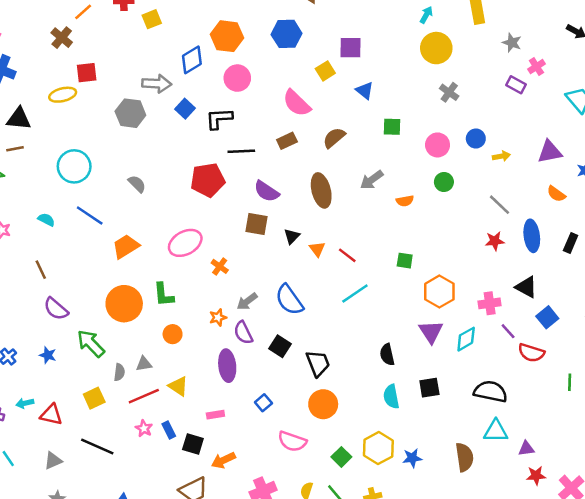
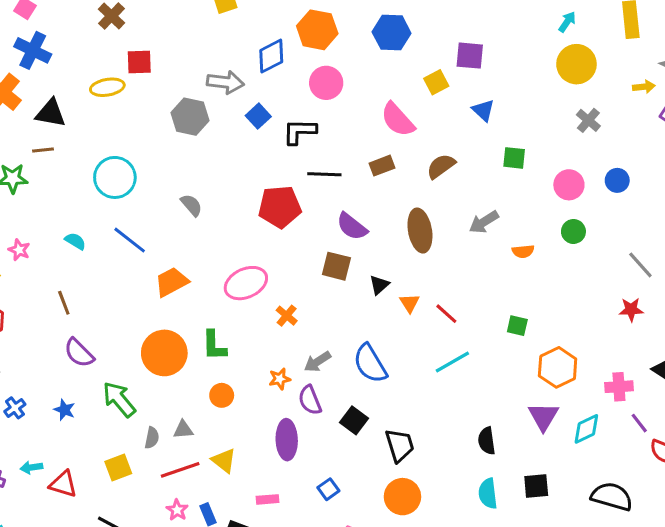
yellow arrow: (501, 156) -> (644, 87), moved

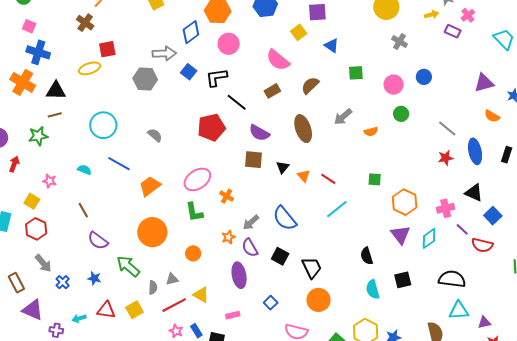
black line: (324, 174) -> (237, 102), turned 45
green L-shape: (214, 345) -> (194, 212), moved
red triangle: (63, 484) -> (106, 310), moved

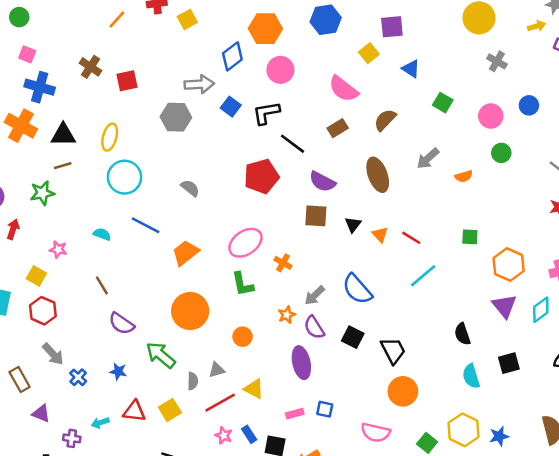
brown cross: (85, 23) -> (90, 67), moved
yellow ellipse: (90, 68) -> (110, 137), moved, turned -55
green square: (356, 73) -> (443, 103), turned 35
blue square: (271, 303) -> (325, 409), moved, turned -32
purple triangle: (33, 310) -> (41, 413), size x0.7

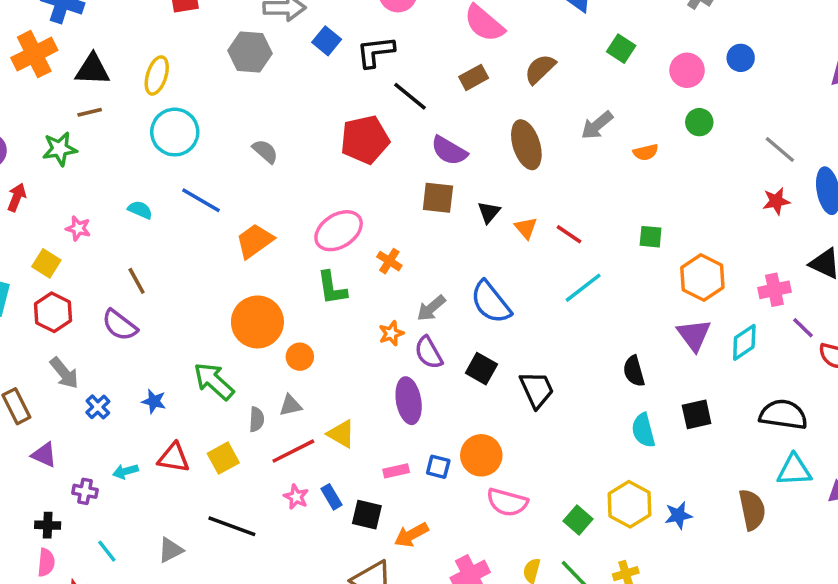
orange cross: (21, 126) -> (34, 54), turned 32
purple semicircle: (122, 324) -> (120, 325), moved
orange circle: (243, 337) -> (300, 357), moved
orange circle: (403, 391) -> (481, 455), moved

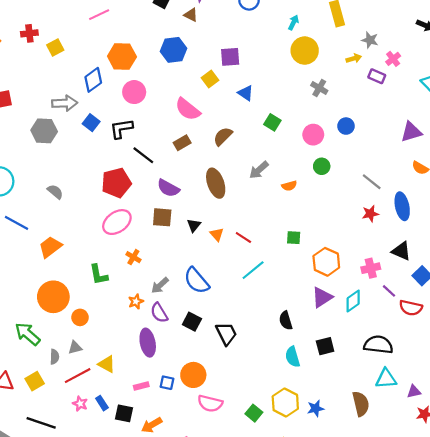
pink ellipse: (339, 231) -> (117, 222), moved
purple triangle: (694, 335) -> (322, 297), turned 35

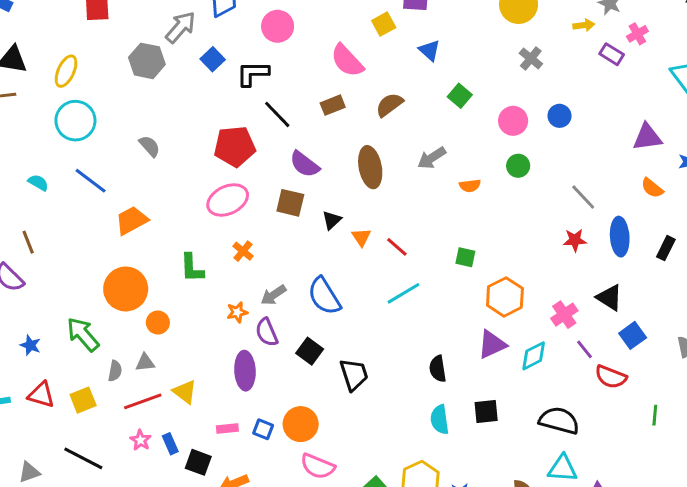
gray arrow: (65, 103) -> (180, 27), turned -55
pink cross: (371, 268) -> (564, 315), turned -30

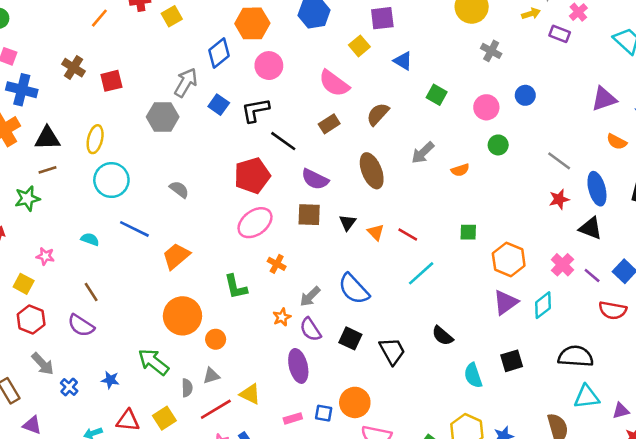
black triangle: (609, 298) -> (591, 228), moved
purple line: (584, 349) -> (592, 276), moved
black semicircle: (438, 369) -> (442, 336), moved, turned -30

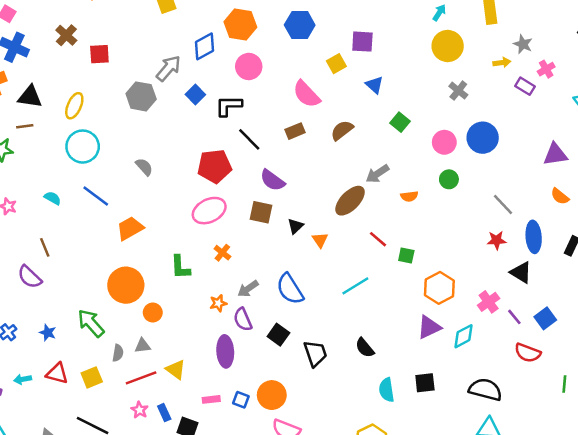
blue circle: (525, 95) -> (483, 138), size x1.6
brown ellipse: (372, 171) -> (350, 201), moved, turned 56
red line: (408, 235) -> (378, 239), moved

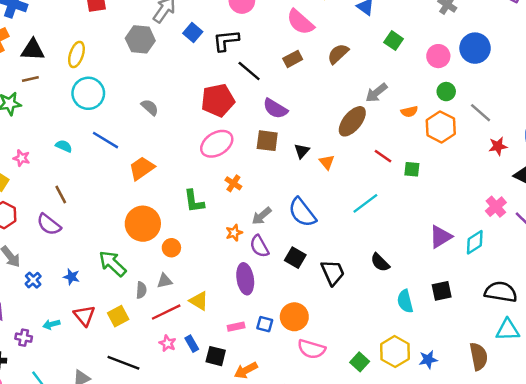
gray line: (503, 204) -> (481, 113), moved
orange hexagon: (439, 288) -> (441, 127), moved
red triangle: (57, 373) -> (84, 315), turned 40

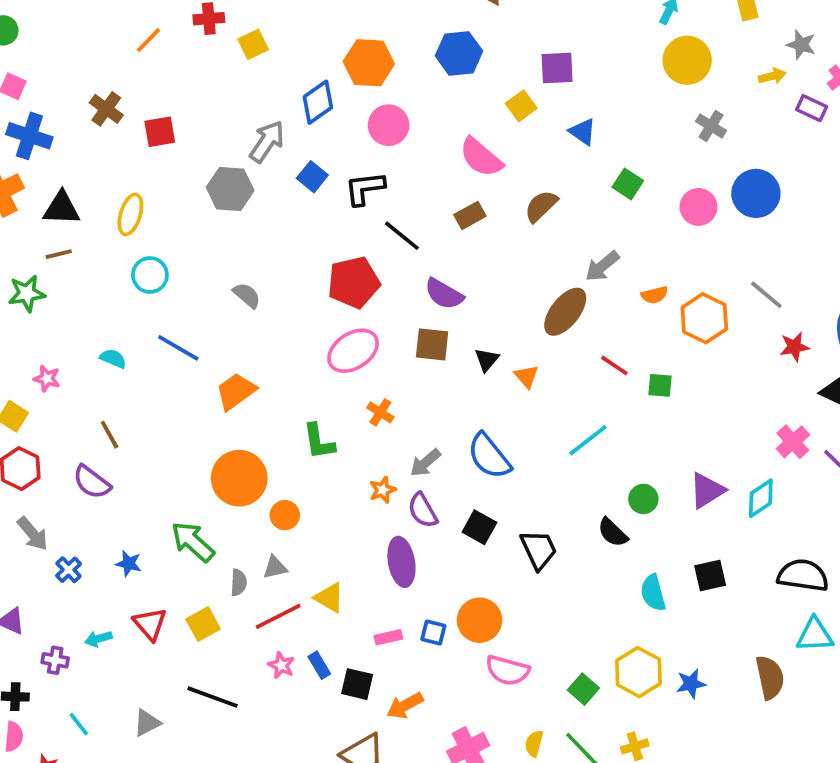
green circle: (446, 92) -> (643, 499), moved
cyan circle: (88, 93) -> (150, 275), size x0.7

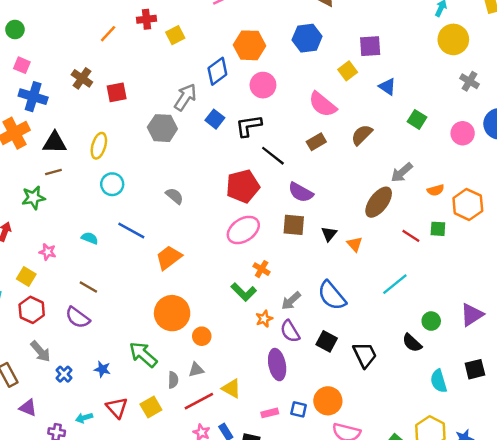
green square: (660, 385) -> (438, 229), moved
brown line: (110, 435) -> (88, 287), turned -30
green L-shape: (319, 441) -> (244, 292), moved, turned -35

